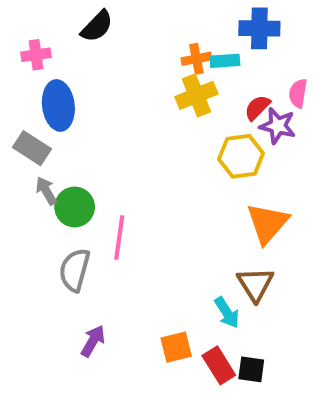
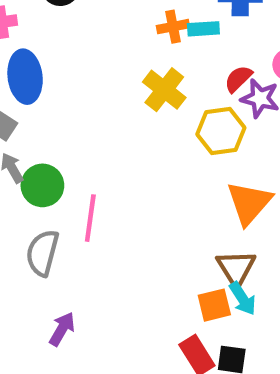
yellow cross: (196, 95) -> (164, 90), moved, turned -30
cyan arrow: (227, 313) -> (243, 299), moved
orange square: (176, 347) -> (214, 305), moved

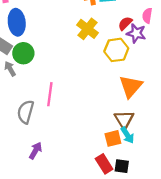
green circle: (42, 185) -> (23, 53), moved

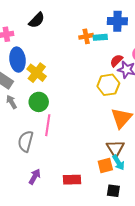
yellow cross: (88, 29) -> (37, 73), moved
green circle: (23, 53) -> (39, 102), moved
red rectangle: (104, 164) -> (72, 180), moved, turned -60

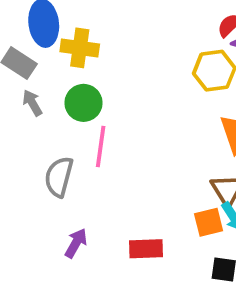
yellow cross: (37, 73) -> (80, 48), turned -30

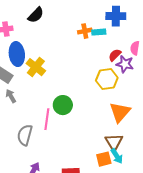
yellow cross: (80, 48) -> (36, 67), turned 30
green circle: (83, 103) -> (63, 105), moved

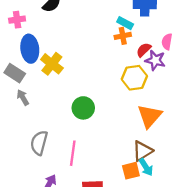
orange cross: (85, 31) -> (123, 36), moved
cyan rectangle: (99, 32) -> (125, 23), turned 32
pink line: (47, 119) -> (73, 153), moved
brown triangle: (114, 142) -> (143, 151), turned 30

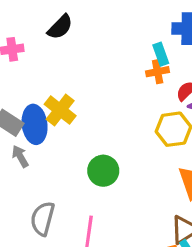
cyan rectangle: (125, 23) -> (161, 54), turned 42
blue ellipse: (30, 49) -> (35, 124), moved

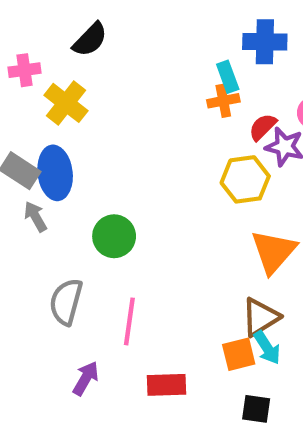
yellow cross: (60, 110) -> (66, 103), moved
green circle: (103, 171) -> (114, 236), moved

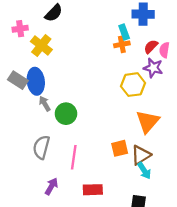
red semicircle: (263, 127) -> (151, 47), moved
gray arrow: (35, 217) -> (45, 104), moved
orange square: (239, 354) -> (120, 148), moved

